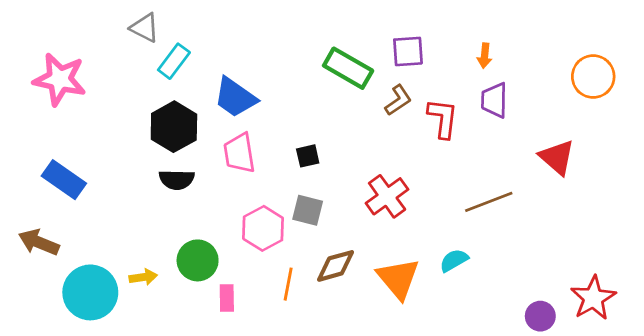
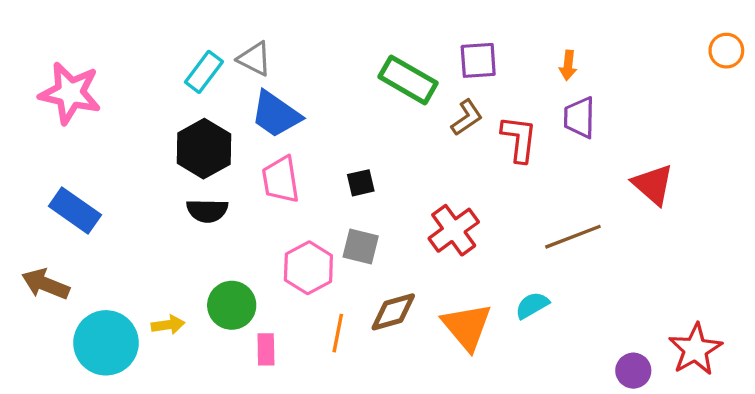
gray triangle: (145, 28) -> (255, 59), moved
orange circle: (593, 77) -> (726, 51), moved, size x0.7

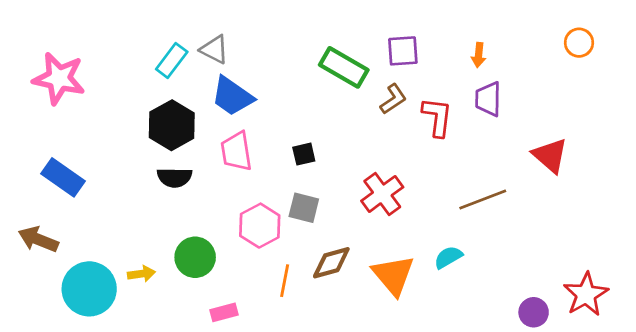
orange circle: (726, 51) -> (579, 43), moved
pink rectangle: (266, 349) -> (224, 312), moved, turned 76

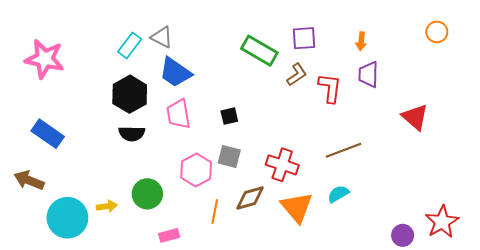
red cross: (382, 194) -> (282, 165), moved, turned -36
brown line: (483, 199) -> (343, 150), moved

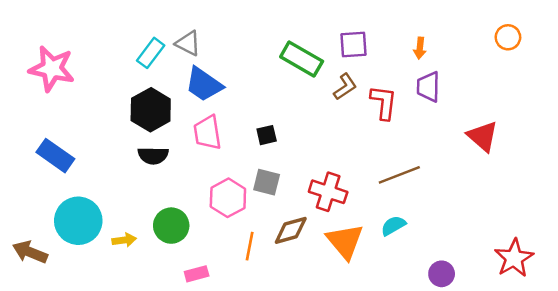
brown arrow: (29, 180) -> (30, 252), moved
cyan circle: (67, 218) -> (78, 221), moved
purple circle: (403, 235) -> (442, 274), moved

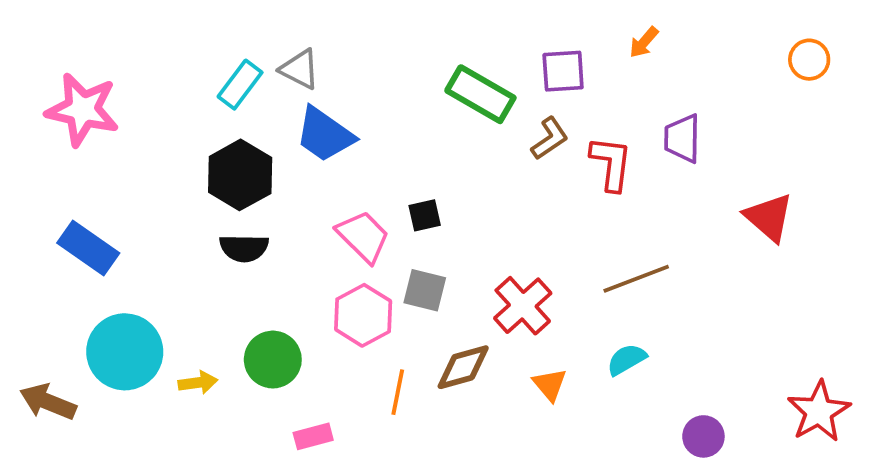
orange arrow: (420, 48) -> (644, 42), moved, turned 35
pink trapezoid: (207, 133) -> (363, 236), moved, turned 144
red cross: (328, 192) -> (523, 306), turned 30
orange triangle: (345, 241) -> (550, 385), size x0.6

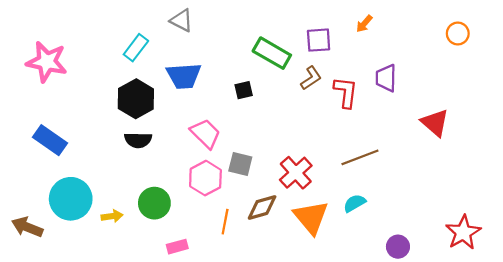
gray triangle: (300, 69) -> (182, 20), moved
blue trapezoid: (325, 135) -> (184, 76), turned -39
black square: (425, 215) -> (244, 90), moved
orange triangle: (550, 385) -> (311, 217), size x1.8

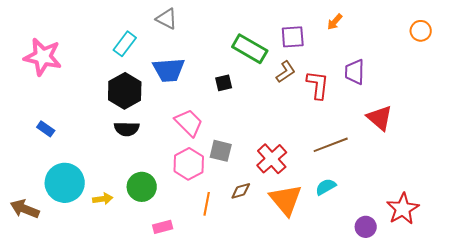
red triangle: (435, 123) -> (380, 118), moved
blue rectangle: (50, 140) -> (46, 129), size x0.6
brown diamond: (262, 207) -> (241, 191), size x0.7
red star: (463, 232) -> (403, 209), moved

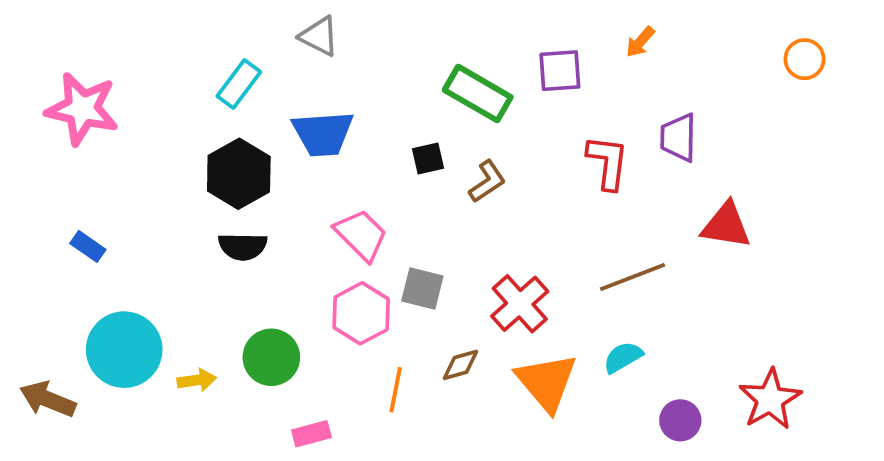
brown L-shape: (286, 72) -> (487, 181), moved
red triangle: (380, 118) -> (726, 225), turned -32
purple circle: (366, 227) -> (680, 420), moved

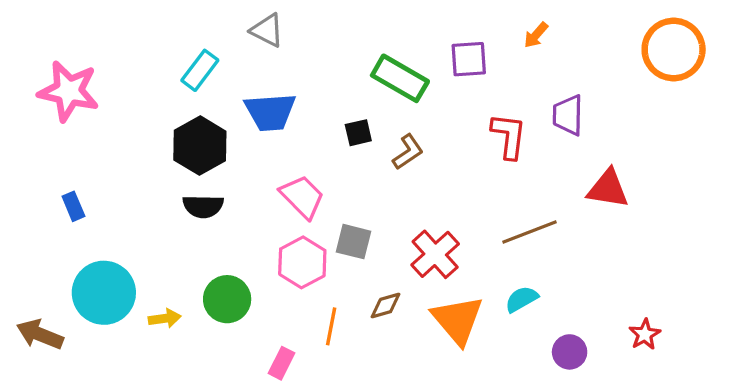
orange circle: (805, 59) -> (674, 50), size x1.8
blue rectangle: (88, 246) -> (73, 206), turned 32
red star: (770, 399) -> (645, 334), size x0.6
pink rectangle: (311, 434) -> (281, 363), moved, turned -48

